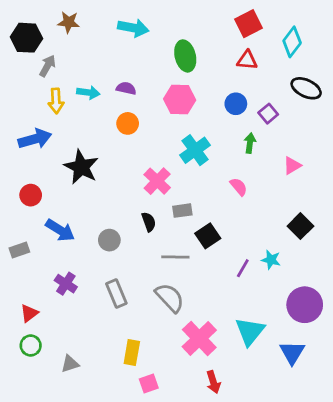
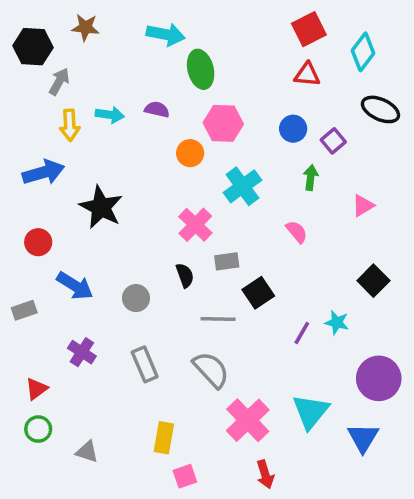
green ellipse: (185, 56) -> (201, 69), moved
orange circle: (128, 123) -> (190, 153), moved
gray triangle: (70, 364) -> (87, 452), turned 36

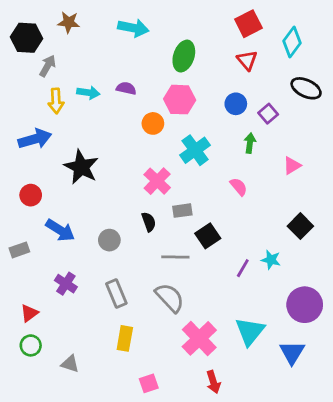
green ellipse: (201, 69) -> (184, 56), moved, turned 32
red triangle: (307, 75) -> (247, 60), turned 45
yellow rectangle: (164, 438) -> (125, 338), moved

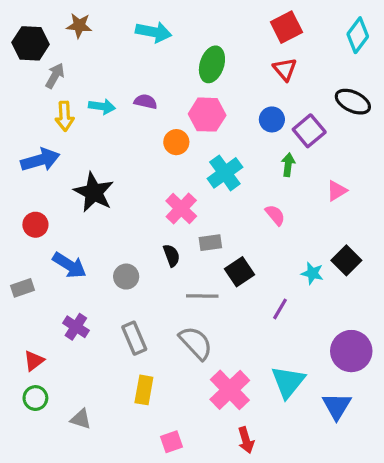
cyan diamond: (292, 42) -> (358, 35), moved
purple square: (268, 114) -> (309, 131), size x1.4
cyan star: (271, 260) -> (312, 273), moved

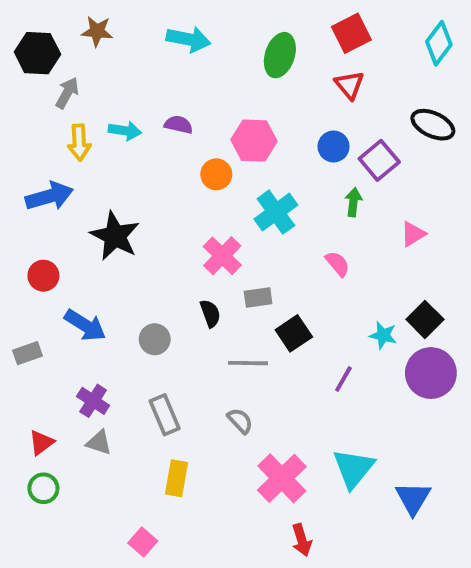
green ellipse: (212, 64) -> (280, 55), moved
gray semicircle: (196, 343) -> (240, 421), size x0.6
purple circle: (351, 351) -> (431, 373), moved
gray triangle: (81, 419) -> (99, 443), moved
pink square: (171, 442) -> (143, 542), moved, turned -30

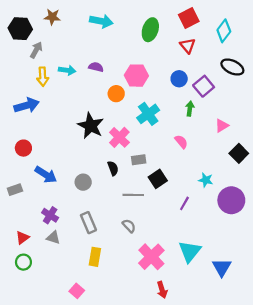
cyan diamond: (439, 43) -> (224, 31), moved
black star: (115, 236) -> (91, 126), moved
black square: (425, 319) -> (239, 153), moved

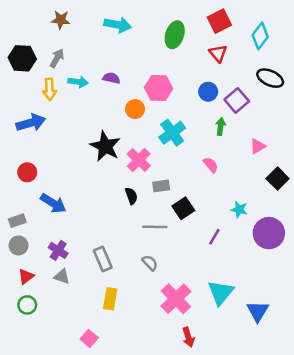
black hexagon: (20, 29) -> (22, 58), moved
gray arrow: (36, 50) -> (57, 58), moved
gray circle: (83, 182) -> (18, 245), moved

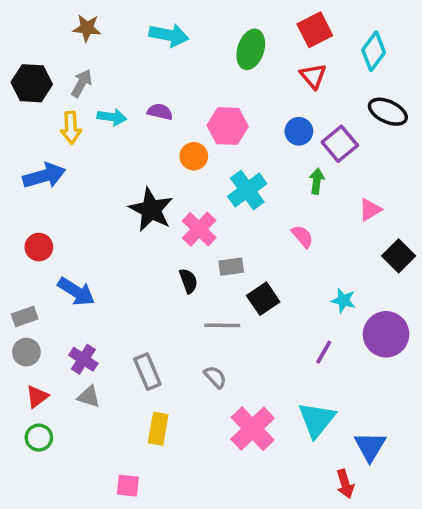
purple line: (214, 237) -> (324, 352), moved
red arrow: (188, 337) -> (345, 484), moved
pink square: (89, 338) -> (128, 486), turned -35

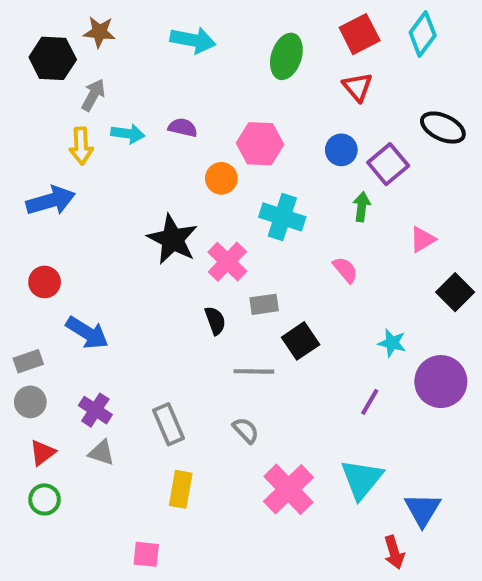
cyan diamond: (374, 51) -> (423, 34), moved
black hexagon: (32, 83) -> (53, 58), moved
cyan cross: (247, 190) -> (282, 217), turned -36

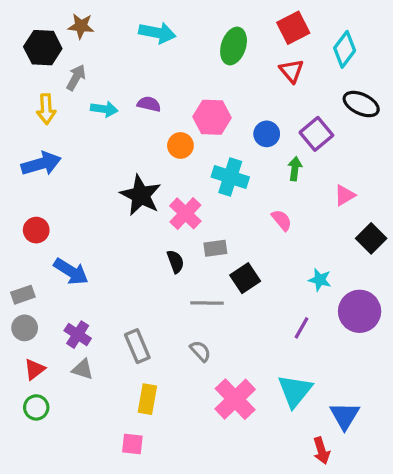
cyan diamond: (423, 34) -> (345, 49), moved
yellow arrow: (81, 146) -> (46, 109), moved
blue circle: (341, 150) -> (267, 134), moved
pink square: (146, 554) -> (132, 444), moved

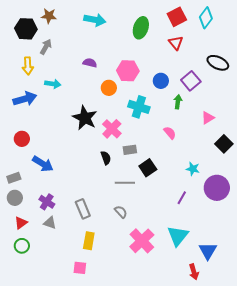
cyan diamond: (345, 49) -> (206, 18), moved
cyan arrow: (104, 109) -> (53, 84), moved

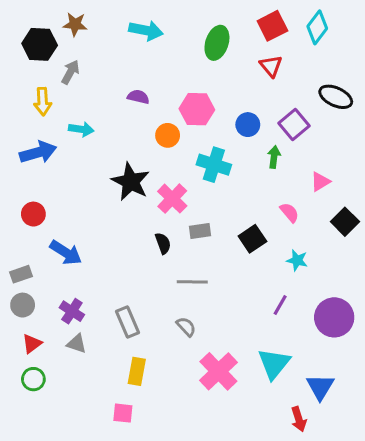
pink semicircle: (170, 133) -> (289, 212), moved
black square: (148, 168) -> (252, 239), moved
purple circle: (217, 188) -> (334, 317), moved

